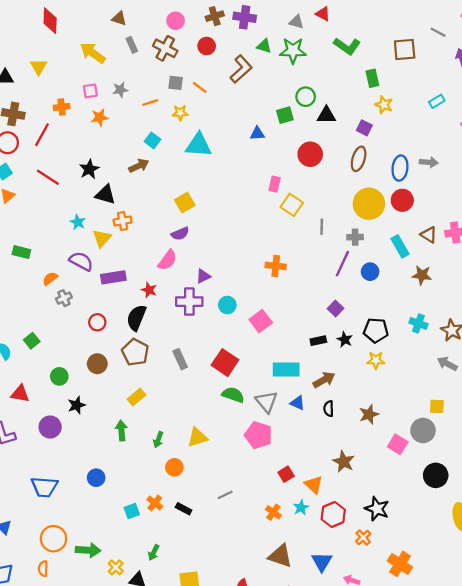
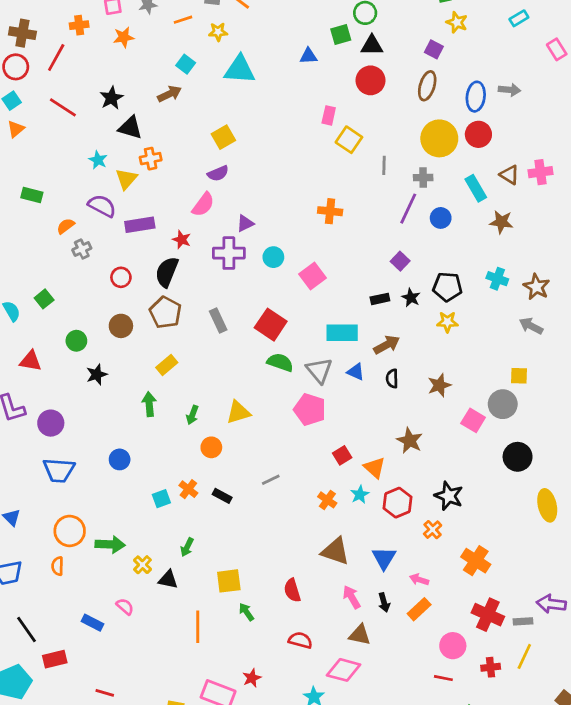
black triangle: (326, 115) -> (372, 45), moved
purple circle: (50, 427) -> (51, 423), moved

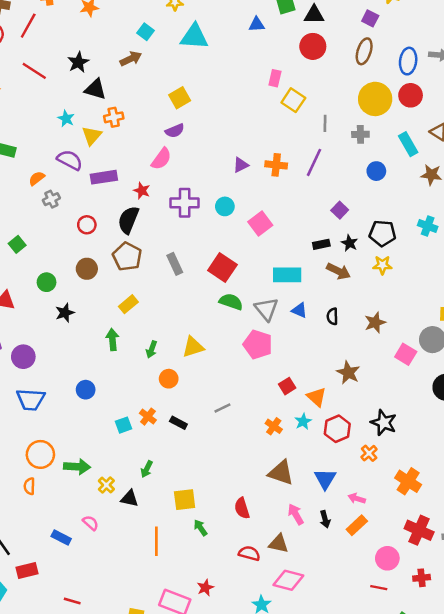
purple line: (408, 209) -> (314, 162), moved
purple triangle: (245, 223) -> (241, 165), moved
brown arrow: (387, 345) -> (338, 271), moved, turned 55
brown triangle: (360, 635) -> (279, 544), moved

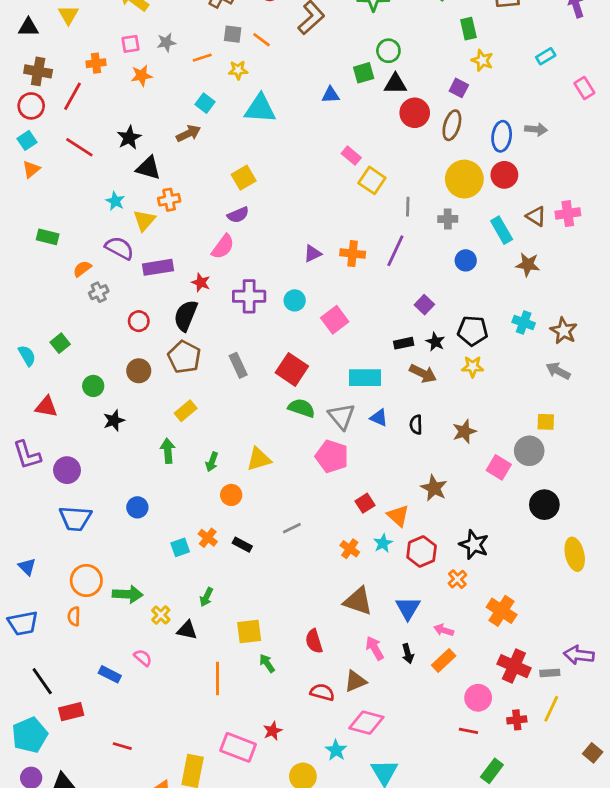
red circle: (313, 46) -> (415, 113), moved
pink rectangle: (275, 78) -> (351, 156), turned -63
brown triangle: (279, 544) -> (355, 681), turned -35

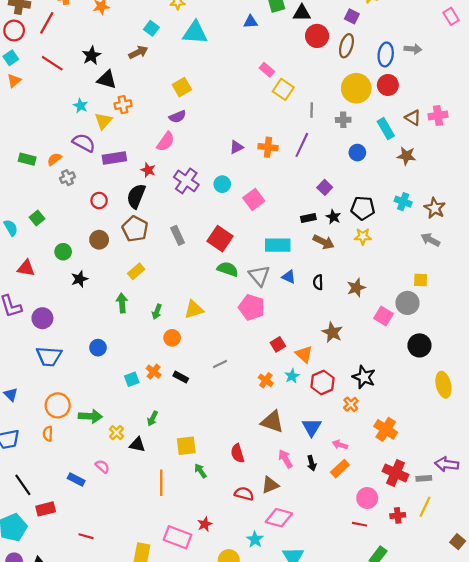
green rectangle: (48, 237) -> (27, 159), moved
purple cross: (249, 296) -> (186, 181), turned 35

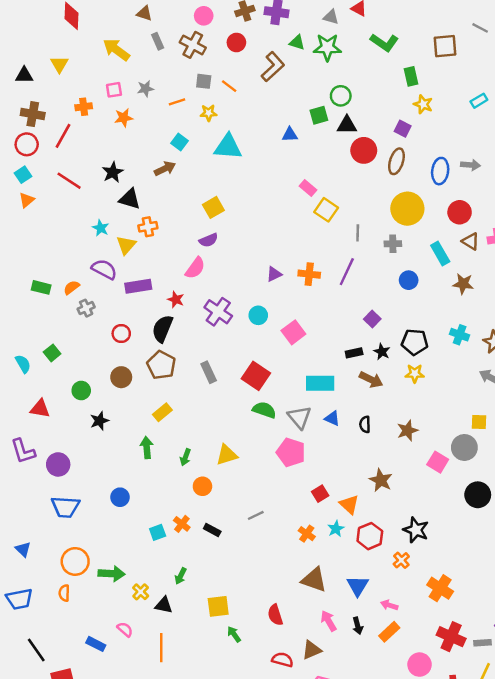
red circle: (388, 85) -> (460, 212), moved
orange line: (161, 483) -> (161, 648), moved

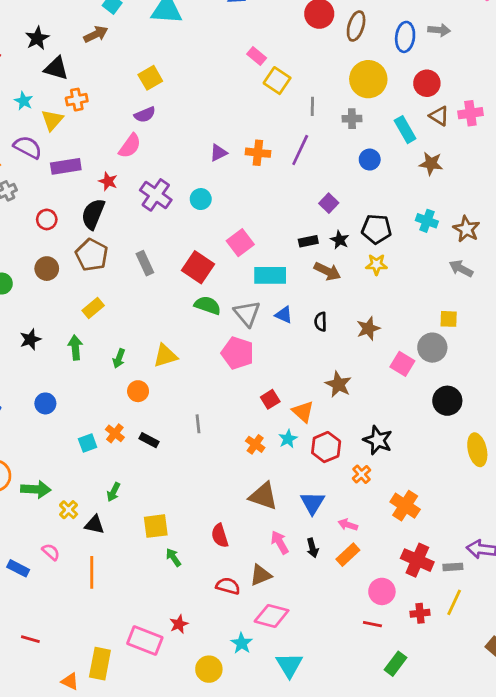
pink square: (293, 332) -> (240, 243), moved
black star: (99, 421) -> (30, 339), moved
gray line: (256, 515) -> (198, 424), turned -70

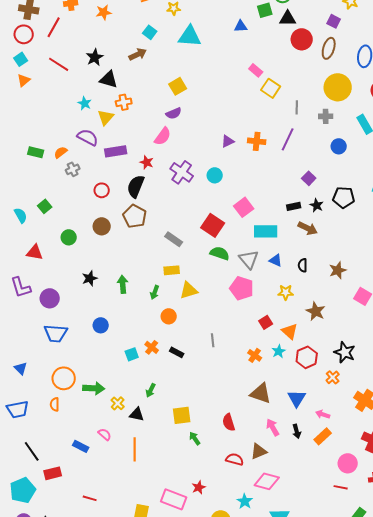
gray rectangle: (145, 263) -> (174, 239), moved, turned -30
yellow star: (376, 264) -> (286, 292), moved
yellow rectangle: (93, 308) -> (172, 270), moved, turned 35

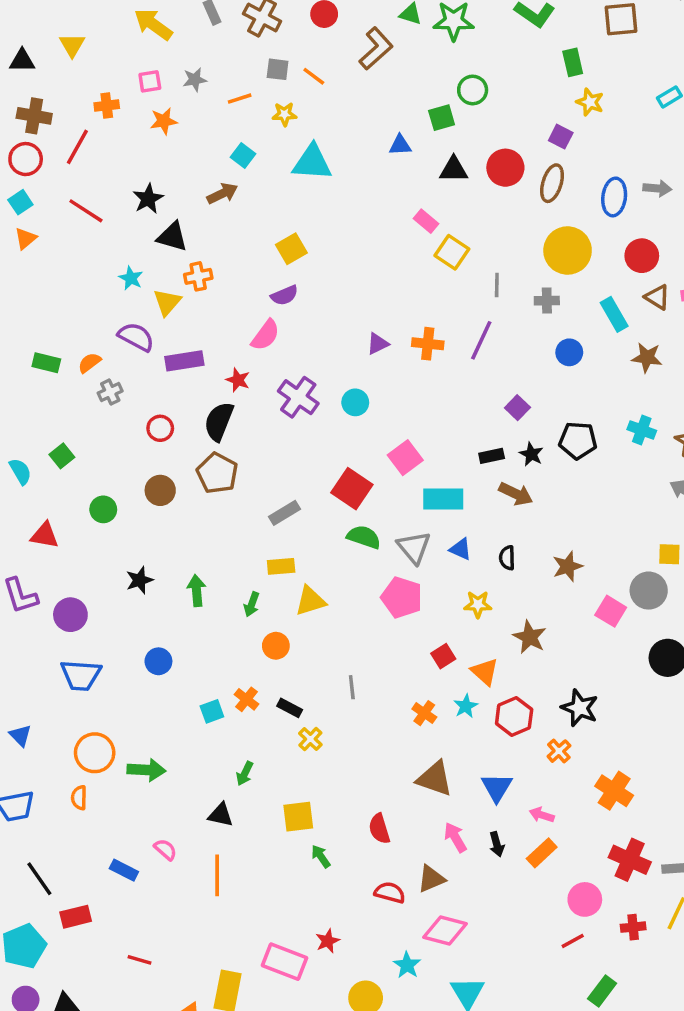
black triangle: (288, 18) -> (454, 169), moved
gray rectangle: (174, 239) -> (284, 513), turned -66
yellow cross: (118, 403) -> (310, 739), moved
red line: (341, 487) -> (573, 941), turned -40

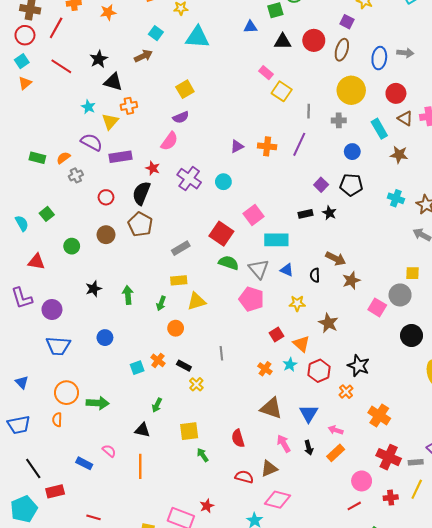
black pentagon: (578, 440) -> (351, 185), moved
brown arrow: (516, 494) -> (336, 259), moved

